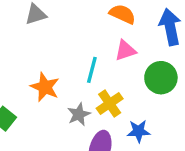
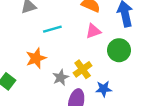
cyan line: (92, 70) -> (52, 29), moved, turned 60
orange star: (45, 87) -> (36, 58), turned 30

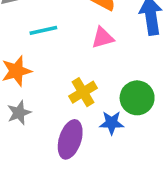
green circle: (119, 50) -> (137, 98), moved
gray star: (61, 77) -> (19, 113), moved

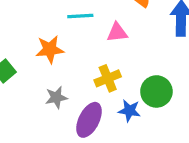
pink triangle: (103, 38) -> (117, 32), moved
gray star: (19, 113) -> (56, 97), moved

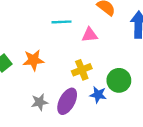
orange star: (50, 49) -> (33, 60), moved
gray star: (56, 97) -> (40, 102), moved

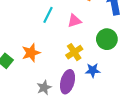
cyan line: (62, 22) -> (48, 15), turned -49
green circle: (119, 80) -> (107, 39), moved

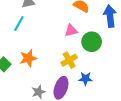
cyan line: (48, 15) -> (19, 23), moved
green circle: (107, 39) -> (92, 42), moved

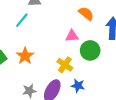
orange star: (28, 58) -> (25, 56), turned -30
yellow cross: (69, 60) -> (65, 65), turned -35

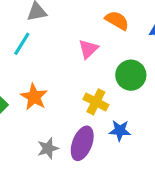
pink triangle: (72, 36) -> (88, 49), moved, turned -32

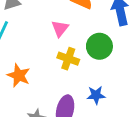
yellow cross: (96, 102) -> (68, 59), moved

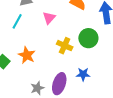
pink triangle: (60, 28) -> (49, 18), moved

